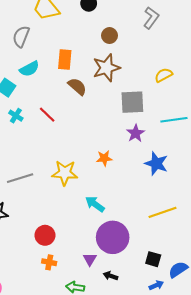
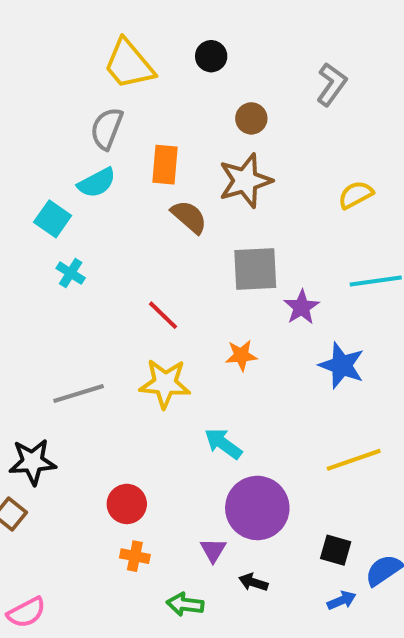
gray semicircle: (21, 37) -> (107, 128), moved
gray square: (132, 102) -> (255, 269), moved
red line: (47, 115) -> (163, 315), moved

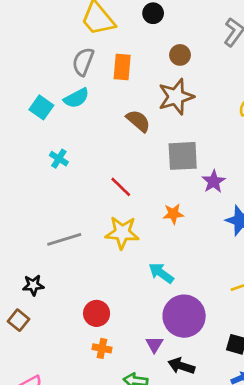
orange rectangle: (165, 165) -> (122, 67), moved
cyan square: (53, 219) -> (41, 107), moved
black star: (32, 462) -> (33, 285), size x0.7
black arrow: (253, 582) -> (181, 366), size x1.4

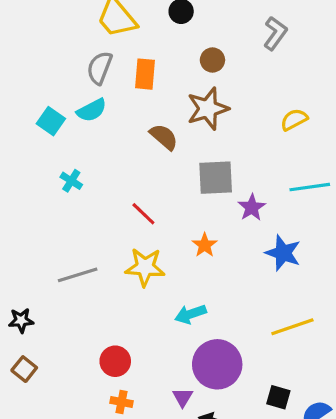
orange star: (173, 214) -> (205, 245), turned -30
cyan arrow: (161, 273) -> (191, 314), turned -55
black star: (33, 285) -> (21, 320), moved

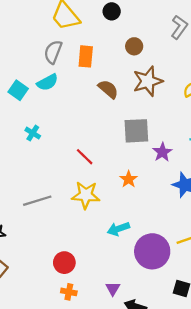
brown star: (208, 109) -> (148, 81), moved
brown semicircle: (164, 137) -> (108, 89), moved
purple circle: (217, 364) -> (152, 251), moved

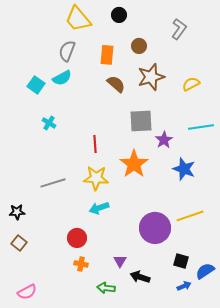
orange rectangle: (86, 56) -> (107, 55), moved
red line: (85, 157) -> (95, 144), turned 42
orange star: (129, 179) -> (134, 164), size x1.8
cyan arrow: (118, 229) -> (99, 208), moved

